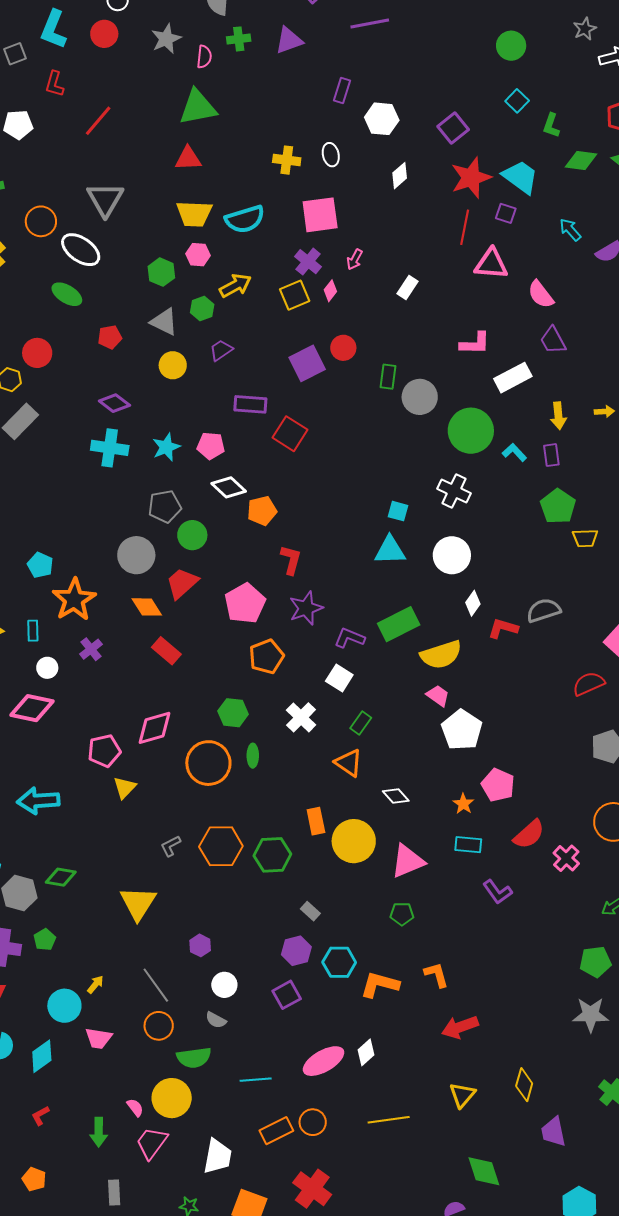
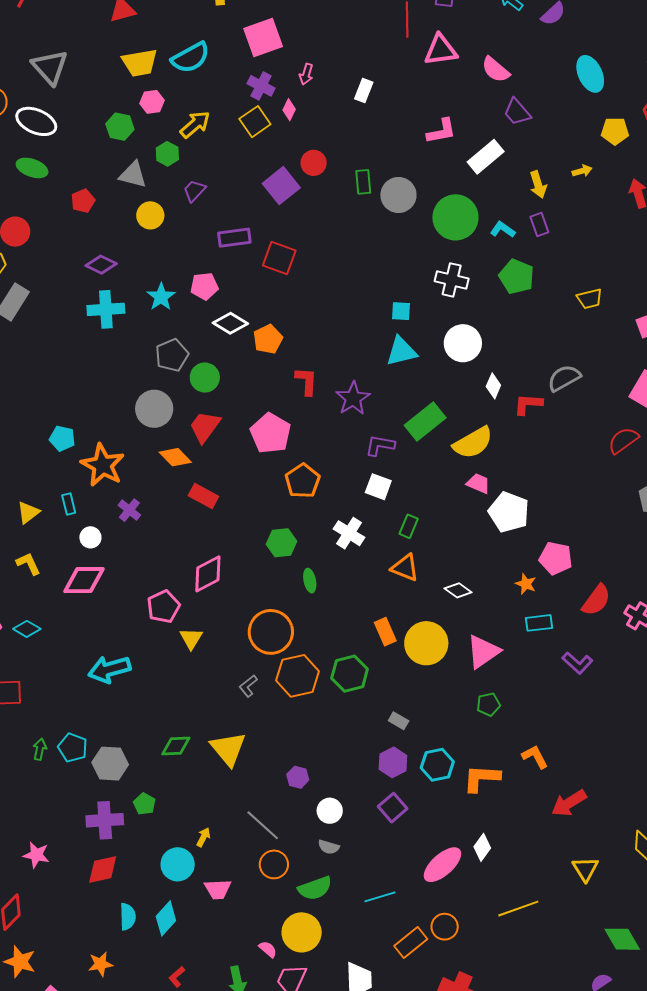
green pentagon: (558, 506) -> (517, 277), moved
purple star: (306, 608) -> (353, 398), moved
orange circle: (208, 763) -> (271, 632), moved
green diamond: (61, 877) -> (176, 746), moved

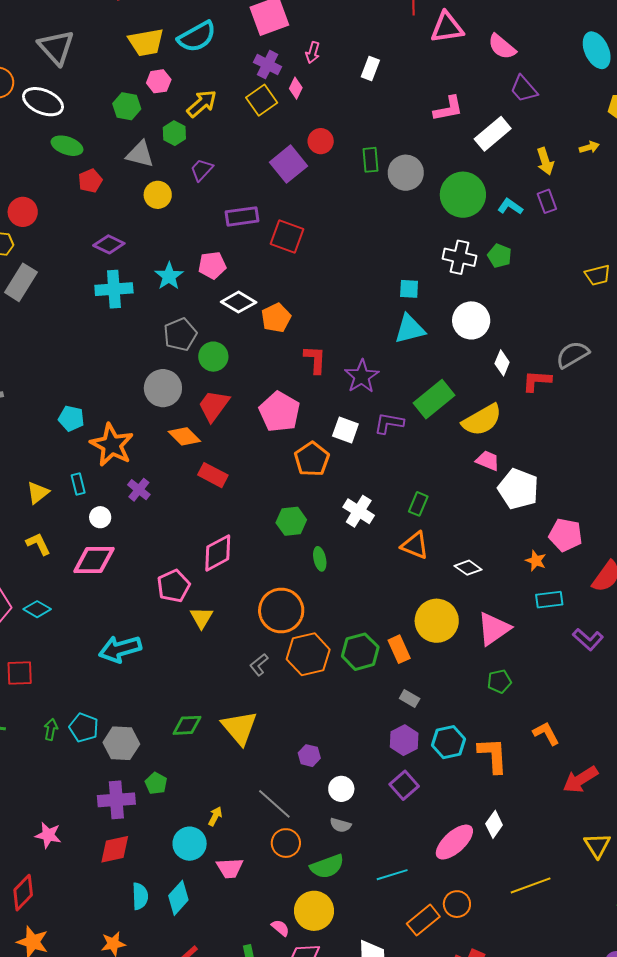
green ellipse: (32, 168) -> (67, 146), moved
green pentagon: (517, 277) -> (499, 256), moved, size x0.7
white square: (378, 487) -> (345, 430), moved
orange rectangle: (385, 632) -> (399, 649), moved
orange L-shape: (482, 778) -> (493, 755), turned 84

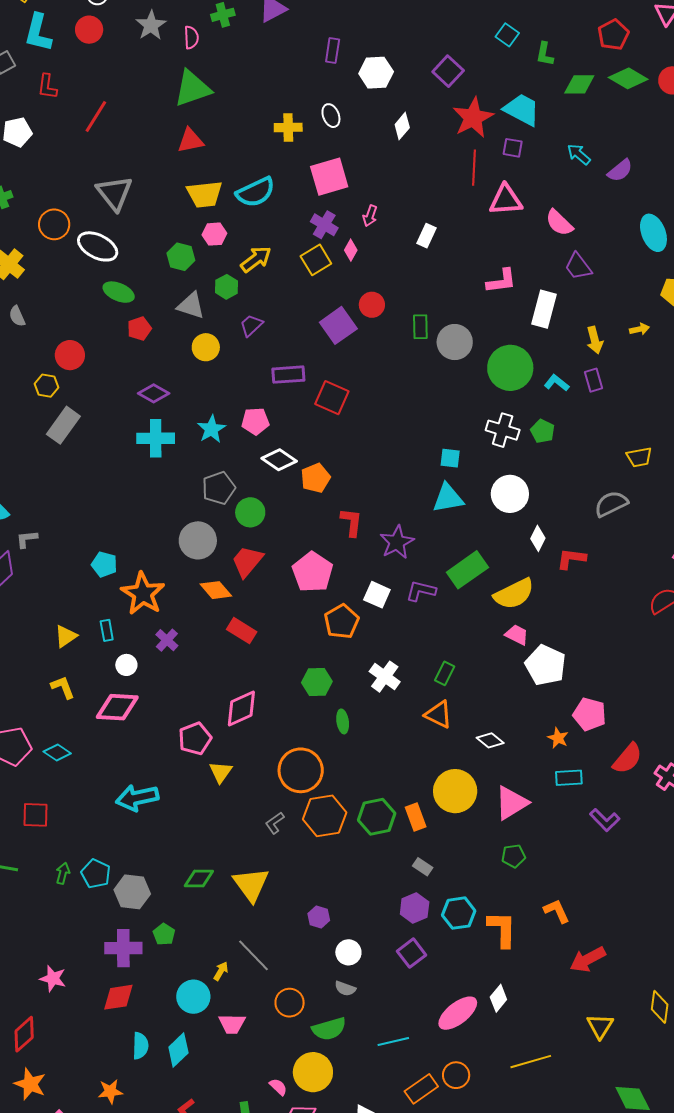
white rectangle: (493, 134) -> (544, 309), turned -39
gray semicircle: (573, 355) -> (611, 504), moved
gray line: (274, 804) -> (254, 955), moved

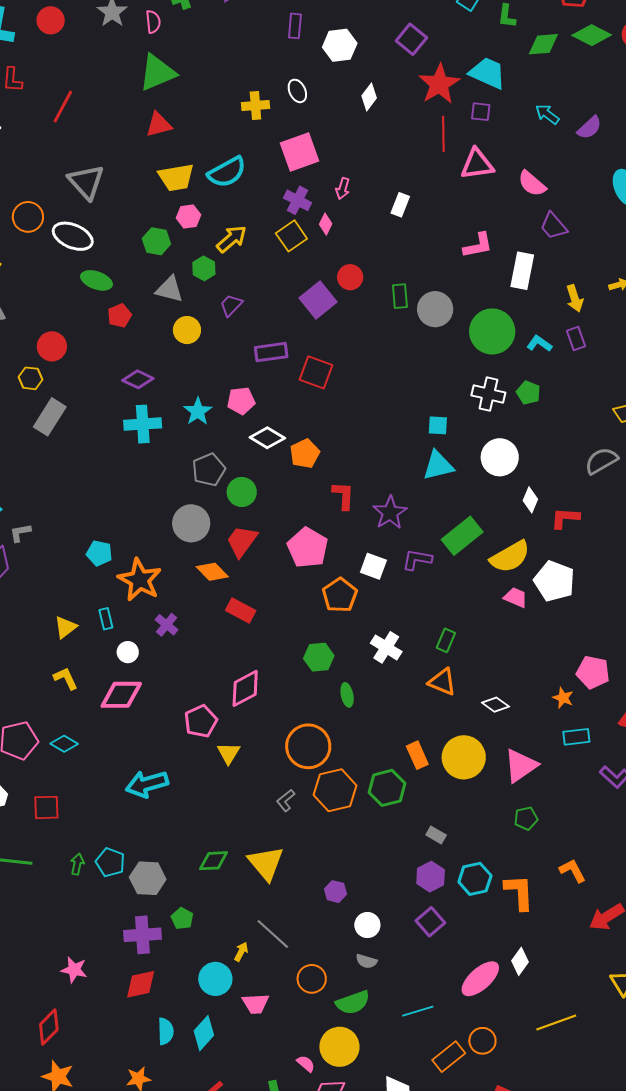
white pentagon: (545, 665) -> (554, 581), moved
orange rectangle: (416, 817) -> (417, 755), moved

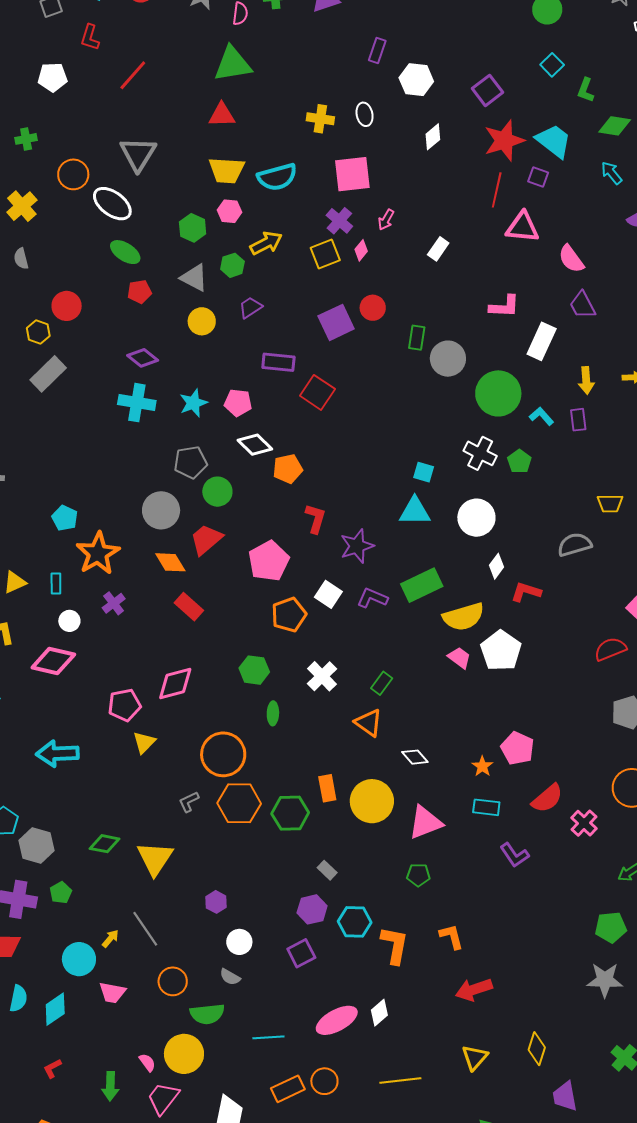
cyan arrow: (547, 114) -> (612, 173), moved

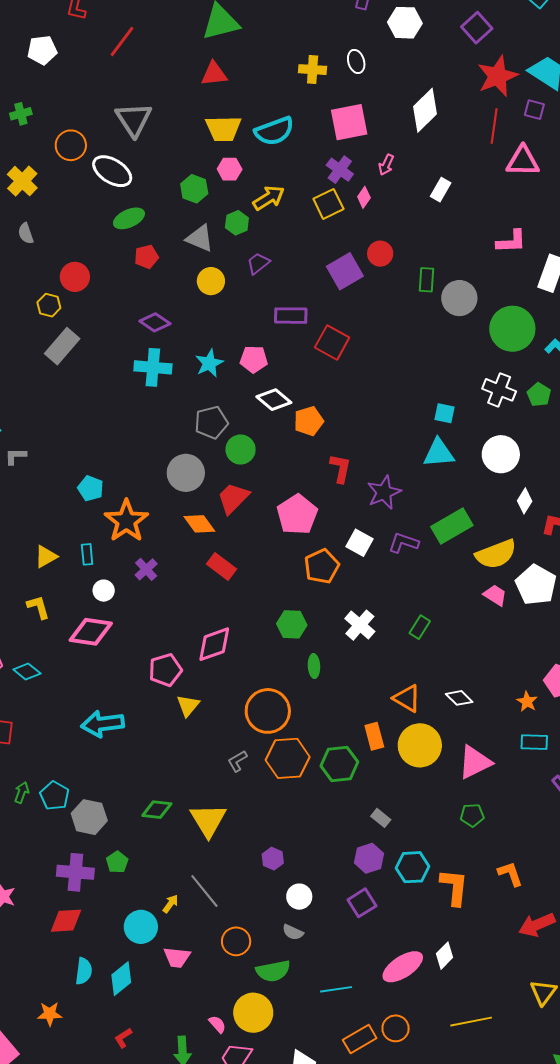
white diamond: (433, 137) -> (425, 110), moved, size x1.6
green ellipse: (125, 252) -> (129, 218), turned -52
orange triangle: (369, 723) -> (407, 698), moved

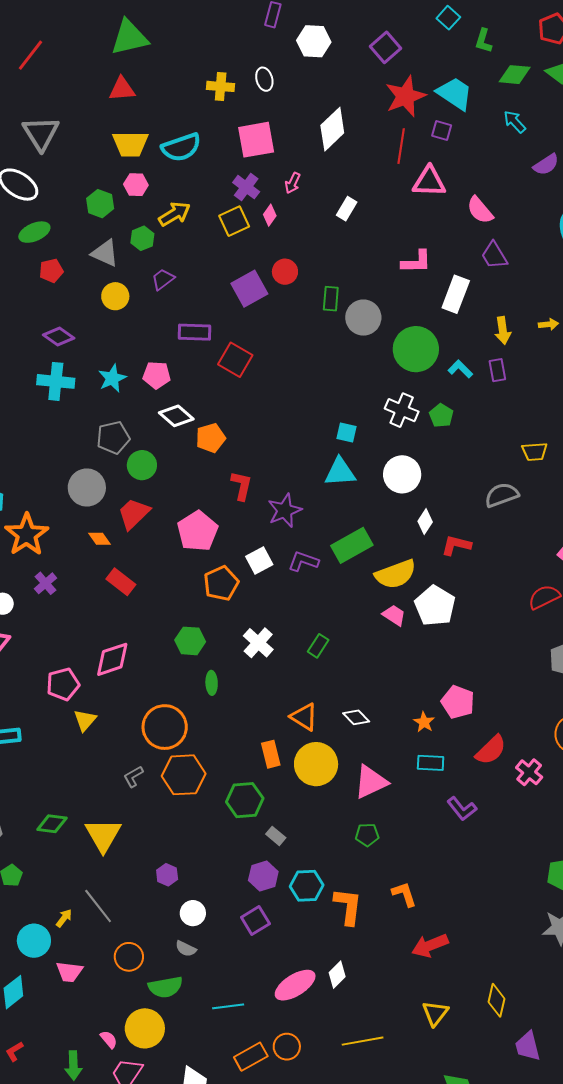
orange diamond: (199, 524) -> (99, 539), size x0.7
white square: (359, 543) -> (259, 560), turned 32
green hexagon: (339, 764) -> (245, 800), moved

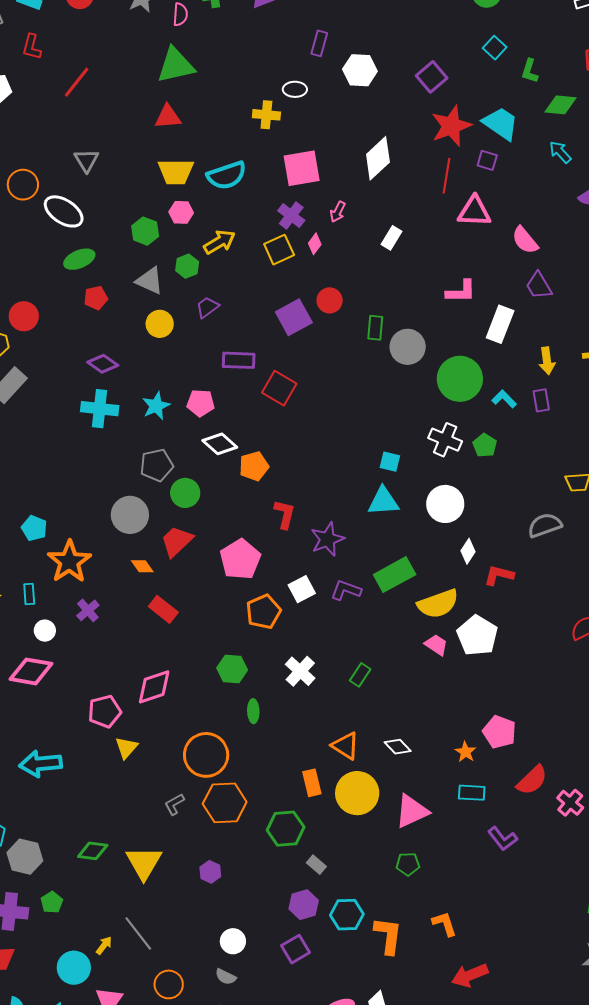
white ellipse: (264, 79) -> (295, 89), moved, turned -75
gray triangle: (41, 133) -> (86, 160), size x0.7
purple hexagon: (167, 875) -> (210, 872), moved

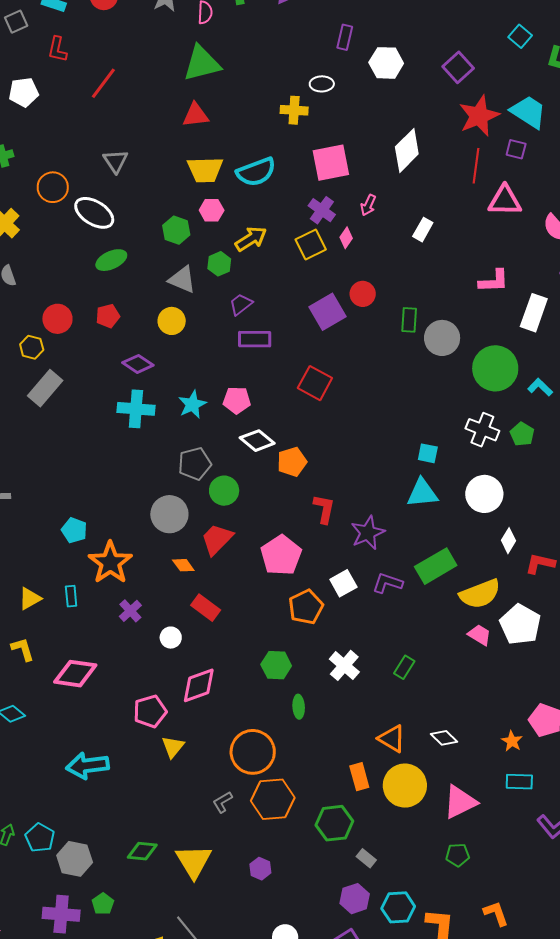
red pentagon: (96, 298) -> (108, 316), moved
yellow circle: (160, 324) -> (172, 321), moved
purple rectangle: (239, 360) -> (255, 339), moved
white circle: (45, 631) -> (171, 638), moved

